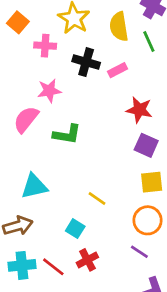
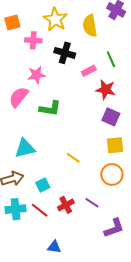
orange square: (18, 22) -> (12, 23), turned 35
green line: (149, 42) -> (111, 59), moved
pink rectangle: (117, 70) -> (89, 71), moved
cyan square: (75, 229) -> (43, 185), moved, turned 32
purple line: (139, 252) -> (92, 203), moved

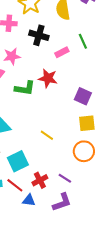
red star: (106, 90) -> (48, 78), moved
cyan square: (43, 185) -> (18, 161), size x1.5
purple L-shape: (114, 228) -> (62, 202), moved
blue triangle: (54, 247) -> (29, 200), moved

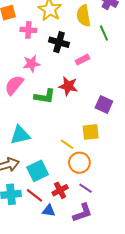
green line: (83, 41) -> (104, 33), moved
yellow square: (87, 123) -> (91, 132), moved
orange circle: (84, 151) -> (79, 163), moved

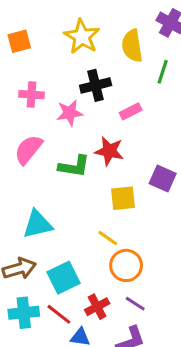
pink cross: (28, 30) -> (31, 95), moved
green line: (104, 33) -> (163, 72), turned 42
black cross: (59, 42) -> (96, 85), turned -30
pink star: (31, 64) -> (70, 113), moved
yellow square: (91, 132) -> (123, 198), moved

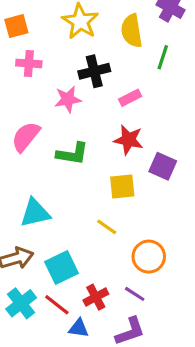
pink cross: (31, 95) -> (29, 63), moved
red star: (109, 151) -> (129, 140), moved
orange circle: (126, 265) -> (149, 257), moved
cyan cross: (24, 313) -> (21, 303), turned -32

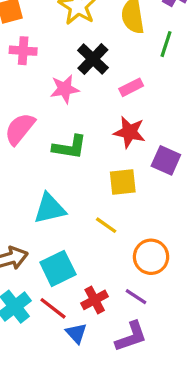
black cross: (94, 71) -> (93, 59), turned -32
cyan triangle: (35, 213) -> (50, 209), moved
blue triangle: (79, 328) -> (76, 333), turned 40

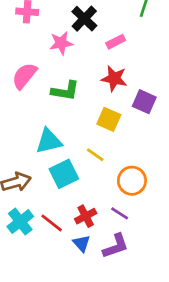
yellow square: (123, 182) -> (109, 119), turned 30
cyan square: (58, 268) -> (64, 174), moved
blue triangle: (76, 333) -> (82, 243), moved

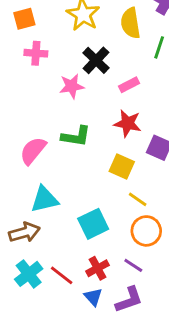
pink semicircle: (24, 76) -> (33, 151), moved
cyan triangle: (49, 141) -> (44, 199), moved
yellow line: (95, 155) -> (138, 199), moved
cyan square: (64, 174) -> (93, 224), moved

